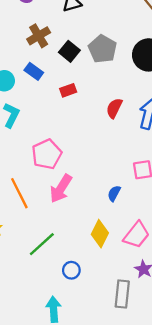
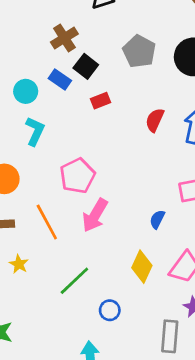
black square: (69, 51) -> (86, 66), moved

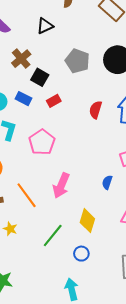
blue rectangle: (60, 79) -> (23, 99), moved
pink pentagon: (77, 176) -> (42, 142), moved
yellow diamond: (142, 267) -> (87, 221), moved

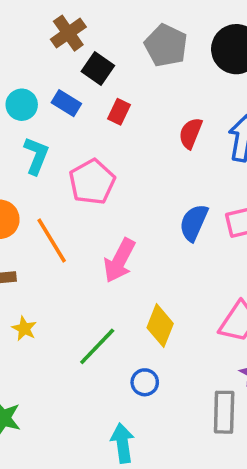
red rectangle: (54, 101) -> (119, 112), turned -40
blue semicircle: (107, 182) -> (194, 223), moved, size x1.5
orange line: (27, 195) -> (52, 240), moved

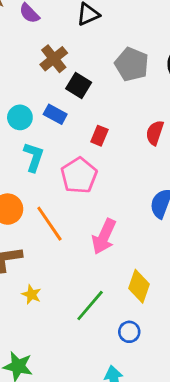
red rectangle: (119, 112) -> (99, 136), moved

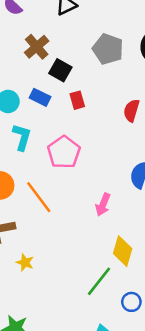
red rectangle: (99, 136) -> (77, 100), moved, turned -36
pink arrow: (104, 237) -> (103, 205), moved, size x0.7
green line: (90, 305) -> (99, 281), moved
blue circle: (129, 332) -> (131, 302), moved

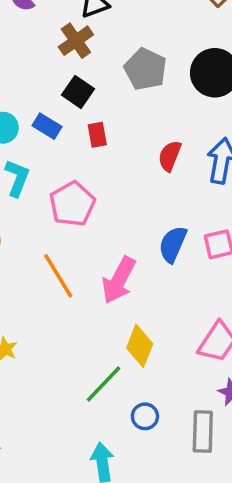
brown cross: (37, 47) -> (76, 41), moved
orange line: (39, 197) -> (58, 276), moved
pink arrow: (103, 205) -> (119, 280), size x1.5

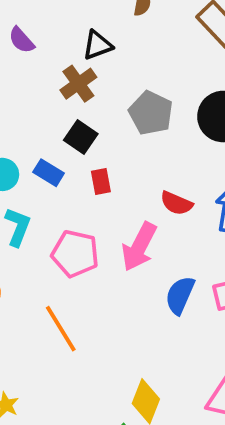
red semicircle: (170, 156) -> (176, 203), turned -88
pink pentagon: (72, 204) -> (75, 254), turned -30
pink arrow: (119, 280) -> (139, 247), moved

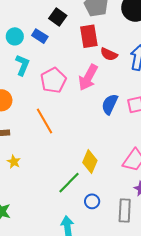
red rectangle: (101, 181) -> (89, 36), moved, size x1.6
pink pentagon: (75, 254) -> (53, 80), turned 30

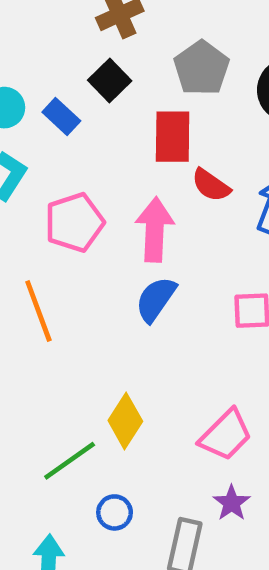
pink arrow: (88, 77) -> (155, 230), turned 144
blue semicircle: (110, 104) -> (156, 299), moved

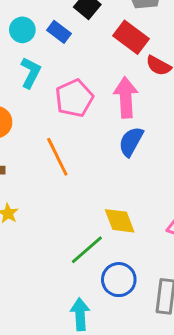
red rectangle: (173, 137) -> (131, 37), turned -48
yellow diamond: (125, 421) -> (120, 221), turned -48
blue circle: (115, 512) -> (119, 280), size x1.5

